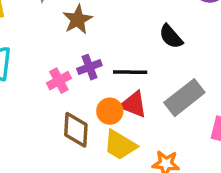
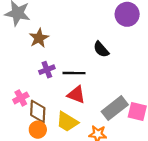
pink cross: (59, 81) -> (21, 98), moved
gray rectangle: (184, 98) -> (115, 108), moved
orange circle: (110, 111) -> (38, 130), moved

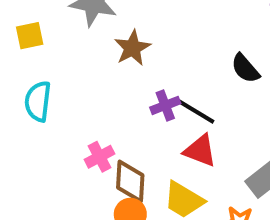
purple cross: (47, 70) -> (165, 105), moved
black line: (74, 73) -> (196, 112), turned 30

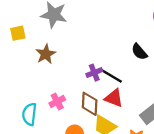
brown star: (132, 48) -> (46, 54), moved
cyan semicircle: (38, 101) -> (29, 114), moved
brown diamond: (130, 181) -> (90, 104), moved

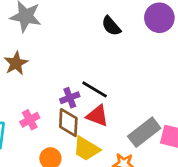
black semicircle: (139, 52) -> (111, 26), moved
purple cross: (94, 73) -> (70, 98), moved

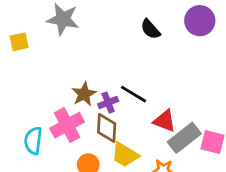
brown star: (16, 63) -> (84, 94), moved
red triangle: (97, 116) -> (164, 121), moved
pink cross: (30, 120) -> (67, 125), size x1.6

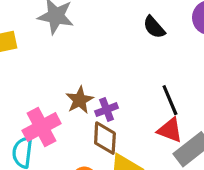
black line: (133, 94) -> (170, 100), moved, turned 36
pink cross: (67, 125) -> (42, 127), moved

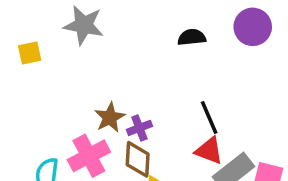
black semicircle: (154, 27) -> (192, 37), turned 125
pink cross: (42, 127) -> (89, 156), moved

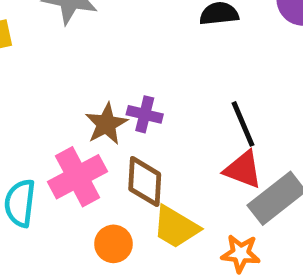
purple cross: (139, 128) -> (145, 114), moved, turned 35

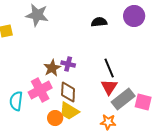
red triangle: (243, 170) -> (109, 87), turned 42
yellow trapezoid: (176, 227) -> (69, 111), moved

